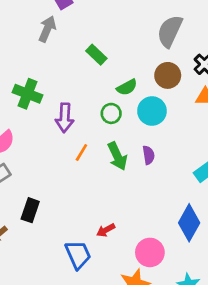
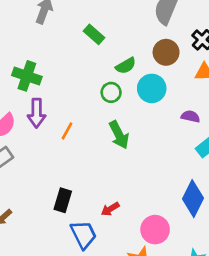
purple arrow: (65, 118) -> (37, 113), moved
orange line: (81, 153) -> (67, 131), moved
purple semicircle: (149, 155) -> (190, 116), moved, turned -66
black rectangle: (30, 210) -> (63, 200), moved

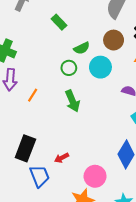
black rectangle: (63, 200) -> (25, 148), size x1.4

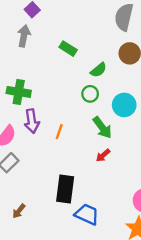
cyan circle: (100, 67) -> (124, 105), moved
red arrow: (62, 158) -> (103, 155), moved
blue trapezoid: (39, 176) -> (87, 214), turned -30

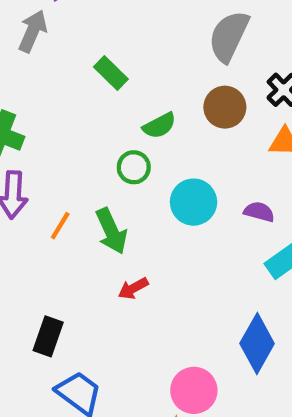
green arrow: (102, 128) -> (111, 231), moved
black rectangle: (65, 189) -> (48, 336), size x0.7

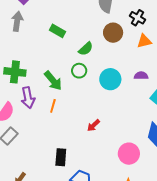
green arrow: (111, 231) -> (53, 81), moved
pink circle: (194, 390) -> (129, 154), moved

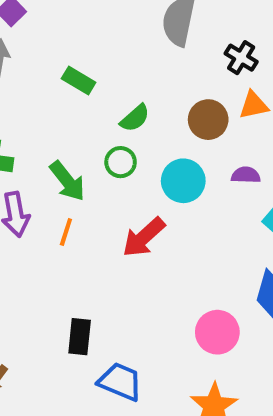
brown circle: (113, 33) -> (208, 120), moved
red arrow: (93, 125) -> (144, 237), moved, size x1.6

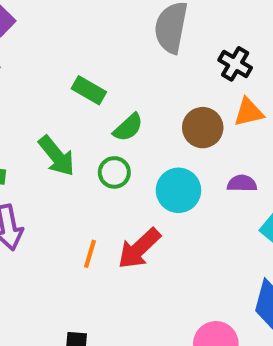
green rectangle: (79, 81) -> (89, 90), moved
green arrow: (67, 181) -> (57, 156), moved
orange line: (66, 232) -> (90, 254), moved

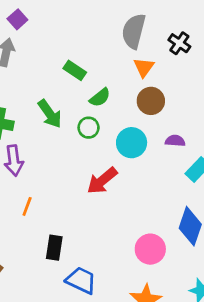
black cross: (235, 64) -> (179, 43), moved
orange triangle: (249, 112) -> (144, 67), moved, turned -45
orange line: (90, 254) -> (27, 206), moved

